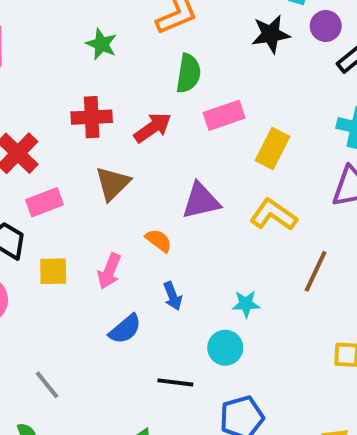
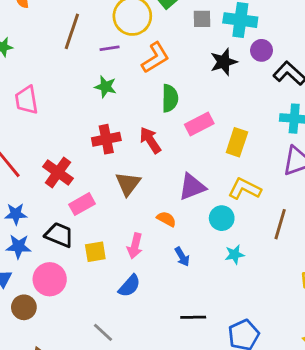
red arrow: (153, 128) -> (150, 140), turned -80
blue semicircle: (125, 329) -> (129, 286), moved
cyan circle: (225, 348) -> (222, 218), moved

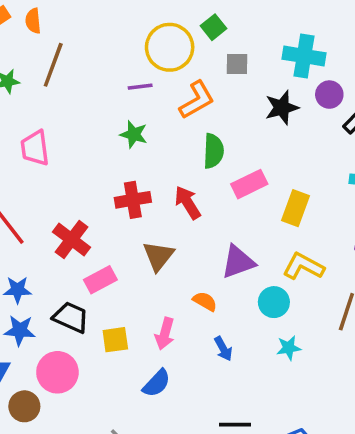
gray square: (202, 19) -> (237, 64), moved
brown line: (72, 31) -> (53, 65), moved

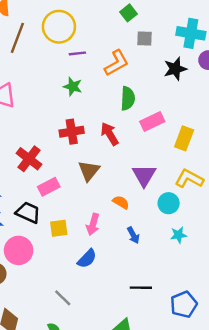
yellow circle: (170, 47) -> (59, 27), moved
purple triangle: (238, 262) -> (144, 175), turned -40

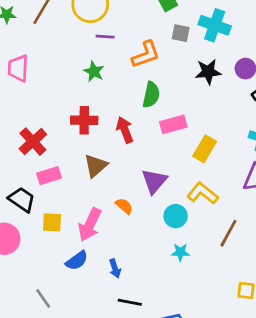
cyan cross: (191, 33) -> (215, 25), moved
pink arrow: (93, 224) -> (90, 225), size x1.4
blue arrow: (133, 235) -> (115, 268), moved

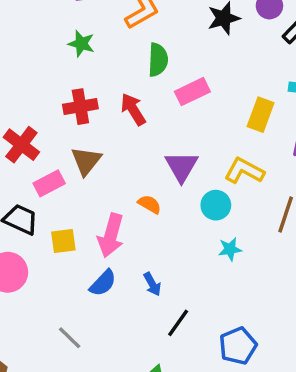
yellow rectangle: (205, 149) -> (261, 115), moved
brown triangle: (96, 166) -> (86, 161), moved
black line: (130, 302) -> (178, 323), turned -55

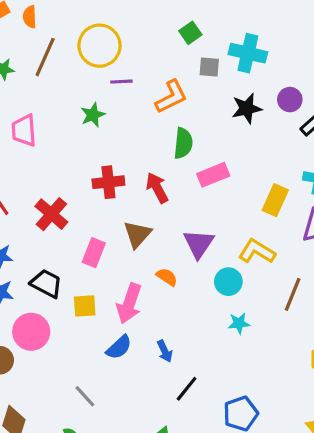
green star: (81, 44) -> (93, 115), moved, turned 30
brown triangle: (86, 161) -> (137, 234), moved
pink rectangle: (49, 183) -> (94, 253), moved, turned -44

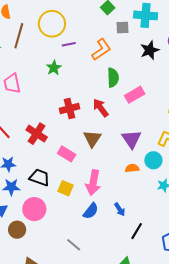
pink rectangle: (94, 253) -> (67, 154), turned -72
orange semicircle: (167, 277) -> (132, 168), moved, turned -32
yellow square: (85, 306) -> (66, 188), turned 35

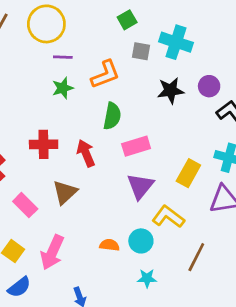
green star: (54, 68) -> (63, 88), moved
purple triangle: (131, 139) -> (140, 186), moved
blue semicircle: (91, 211) -> (19, 287), moved

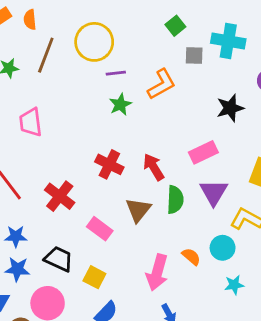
black star: (171, 91) -> (230, 108), moved
green semicircle: (112, 116) -> (175, 200), moved
red cross: (44, 144) -> (109, 164), turned 36
orange semicircle: (109, 245) -> (191, 257), turned 42
pink arrow: (52, 252) -> (157, 272), moved

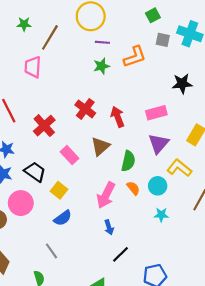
brown line: (46, 55) -> (50, 37), moved
green semicircle: (175, 200) -> (128, 161), moved

